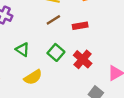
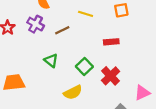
brown line: (53, 20) -> (62, 30), moved
yellow semicircle: (33, 77) -> (73, 92), moved

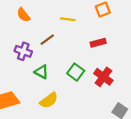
purple cross: (36, 24) -> (23, 51), moved
yellow semicircle: (73, 92) -> (49, 100), moved

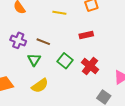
brown line: (47, 40) -> (43, 42), moved, turned 56
green triangle: (41, 72) -> (34, 60), turned 32

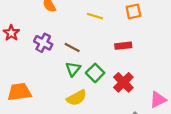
green triangle: (34, 60) -> (73, 69), moved
yellow semicircle: (40, 86) -> (77, 98), moved

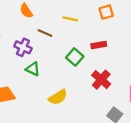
brown line: (72, 48) -> (45, 33), moved
green triangle: (73, 69) -> (33, 69), moved, turned -40
green square: (95, 73) -> (75, 57), moved

